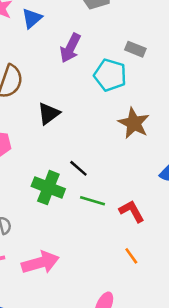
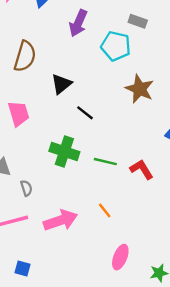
black line: (78, 168) -> (85, 113), moved
orange line: (131, 256) -> (105, 211), moved

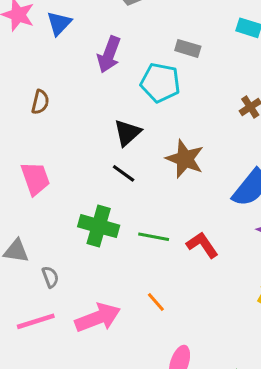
brown semicircle: (25, 56) -> (40, 102), size x0.6
black triangle: (61, 84) -> (127, 133), moved
brown star: (140, 89) -> (185, 159), moved

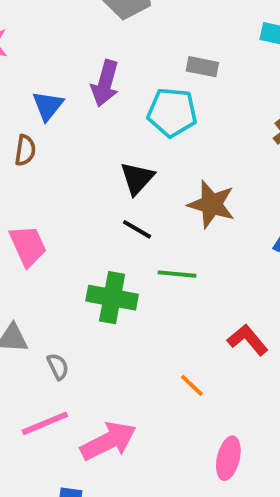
blue triangle: (59, 23) -> (48, 106), moved
green line: (154, 237) -> (177, 274), moved
red L-shape: (202, 245) -> (248, 340), moved
pink arrow: (98, 318) -> (108, 441), moved

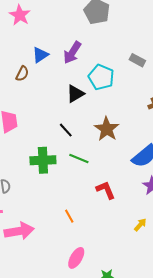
gray rectangle: (202, 67) -> (137, 60), moved
black triangle: (137, 178) -> (75, 94), moved
green cross: (112, 298) -> (43, 160), turned -30
red L-shape: (248, 340) -> (106, 190), moved

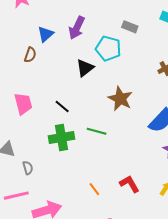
gray rectangle: (137, 60) -> (130, 27), moved
black line: (66, 130) -> (62, 106), moved
red L-shape: (106, 190) -> (130, 184), moved

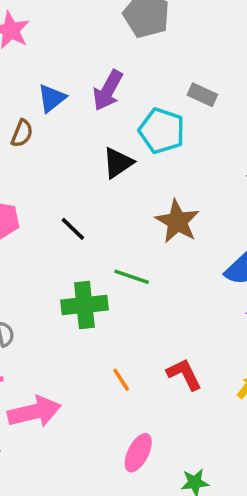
green cross: (61, 137) -> (84, 305), moved

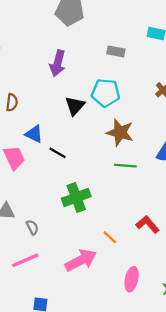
blue triangle: (52, 98) -> (34, 134), moved, turned -42
cyan pentagon: (162, 131) -> (106, 93), moved
green line: (132, 277) -> (125, 166), moved
pink arrow: (34, 412) -> (81, 260), moved

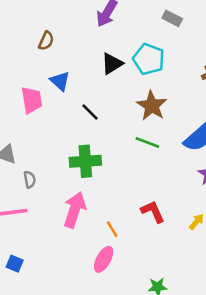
black line: (58, 153) -> (90, 112), moved
orange line: (110, 237) -> (112, 229), moved
pink arrow: (81, 260) -> (75, 210), moved, turned -60
pink ellipse: (132, 279) -> (104, 259), moved

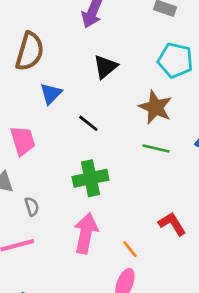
brown semicircle: (46, 41) -> (30, 51), size x1.8
cyan pentagon: (149, 59) -> (175, 60), moved
blue triangle: (60, 81) -> (51, 94), turned 40
pink trapezoid: (32, 100) -> (23, 141), moved

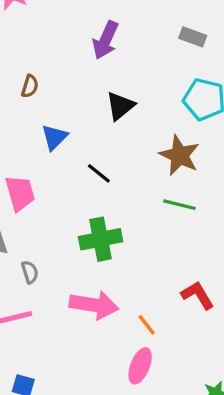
brown semicircle: (30, 51) -> (30, 86), size x0.5
pink arrow: (86, 233) -> (94, 305), turned 87

